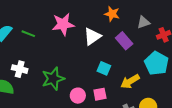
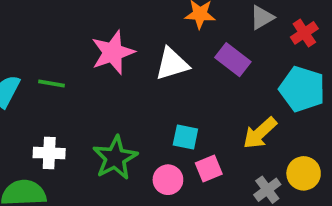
white triangle: (92, 36) -> (172, 64), turned 30
cyan square: (104, 68) -> (185, 137), moved

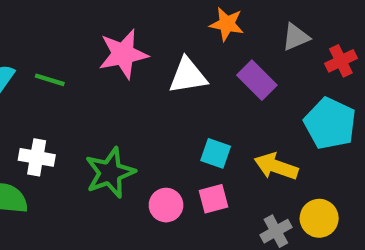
yellow arrow: (260, 133) -> (276, 166), turned 54
cyan square: (185, 137) -> (216, 153), moved

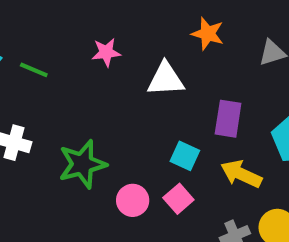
pink star: (123, 54) -> (106, 52), size x0.6
purple rectangle: (257, 80) -> (228, 119), moved, turned 48
pink square: (213, 199) -> (178, 199), turned -32

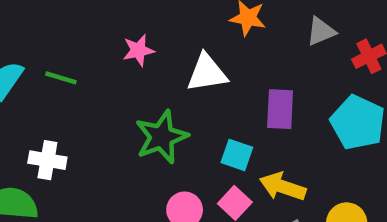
green star: (82, 164) -> (162, 137), moved
yellow arrow: (241, 174) -> (283, 187), moved

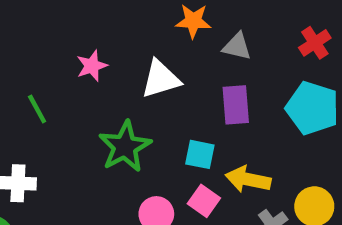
gray triangle: (321, 31) -> (237, 46), moved, turned 44
green line: (61, 78) -> (37, 109), moved, turned 52

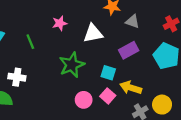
purple rectangle: (236, 105) -> (129, 50), turned 60

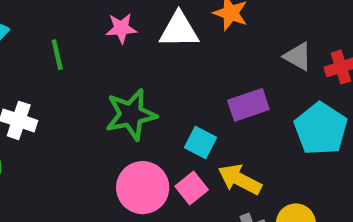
gray triangle: (132, 21) -> (298, 56), moved
white triangle: (93, 33) -> (179, 30), moved
pink circle: (84, 100) -> (143, 188), size x1.5

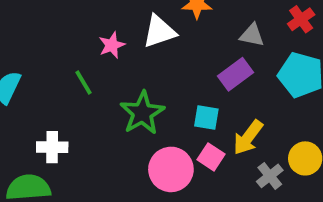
green line: (57, 55) -> (84, 82), moved
gray triangle: (298, 56) -> (252, 35), moved
yellow arrow: (240, 179) -> (248, 137), turned -63

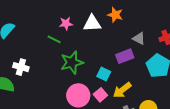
green line: (84, 82) -> (54, 39), moved, turned -48

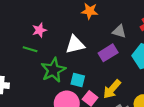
white triangle: (92, 23) -> (75, 45), moved
cyan square: (104, 74) -> (78, 80), moved

